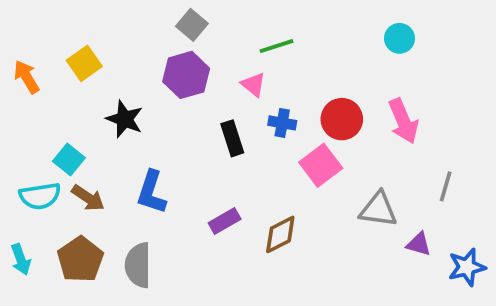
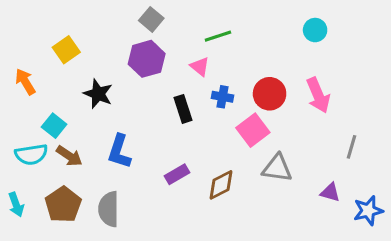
orange arrow: (27, 77) -> (25, 82), moved
gray triangle: (378, 209) -> (277, 168), moved

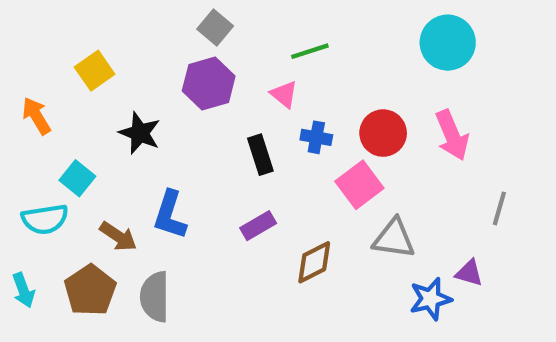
cyan circle: (315, 30) -> (448, 43), size x1.6
brown arrow: (69, 156) -> (118, 236), moved
purple rectangle: (177, 174) -> (258, 226), moved
blue star: (368, 211) -> (430, 299), moved

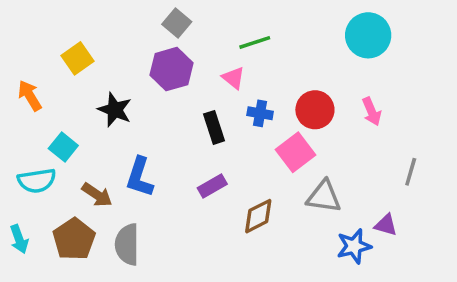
pink arrow: (452, 135) -> (372, 112), size x0.7

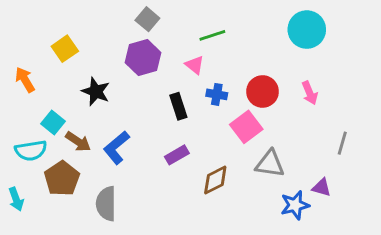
blue L-shape: (140, 177) -> (116, 148), turned 32
brown arrow: (97, 195) -> (78, 142), moved
brown pentagon: (74, 239) -> (62, 179), moved

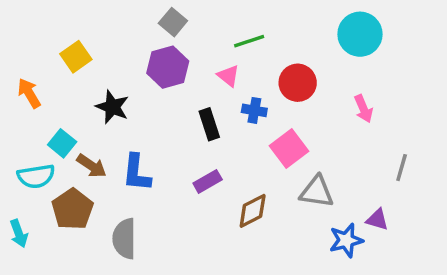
red circle: (263, 91) -> (298, 83), moved
blue L-shape: (116, 148) -> (137, 173), turned -44

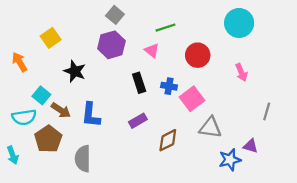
blue cross: (254, 110) -> (169, 86), moved

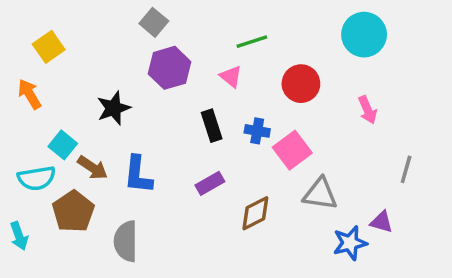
gray square: (115, 15) -> (154, 22), moved
yellow square: (51, 38) -> (49, 47), moved
black star: (75, 71) -> (114, 108), turned 30

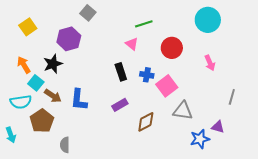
purple hexagon: (170, 68) -> (69, 39), moved
orange arrow: (29, 94) -> (24, 65), moved
black star: (114, 108) -> (53, 64), moved
gray semicircle: (126, 241) -> (65, 145), moved, size x0.7

